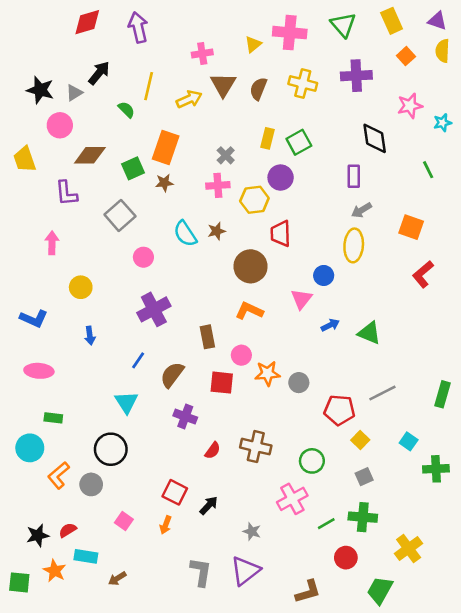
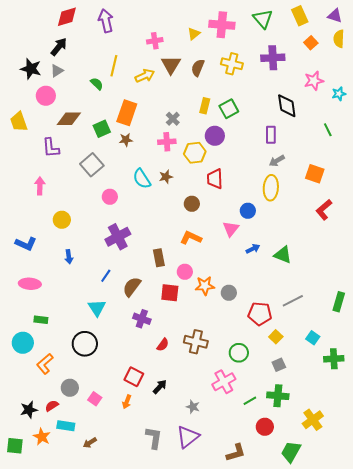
black arrow: (99, 73) -> (59, 47), moved
brown circle: (251, 266) -> (192, 204), size x0.6
gray circle: (91, 484) -> (70, 388), moved

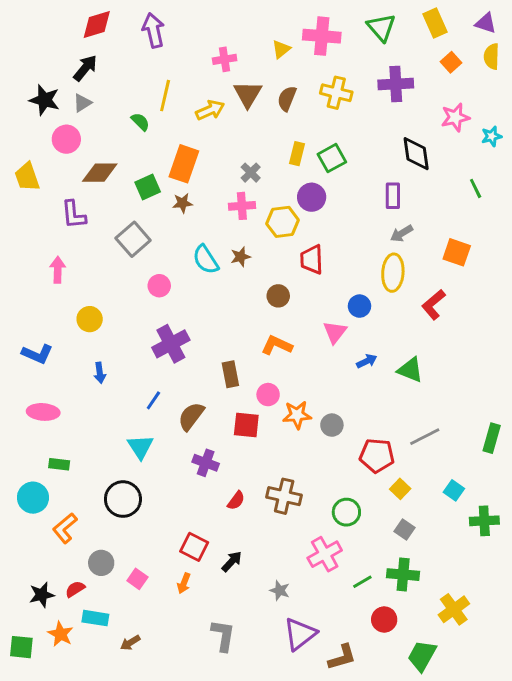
red L-shape: (324, 210) -> (434, 305), moved
gray square: (279, 365) -> (404, 530), turned -32
purple triangle: (188, 437) -> (300, 634), moved

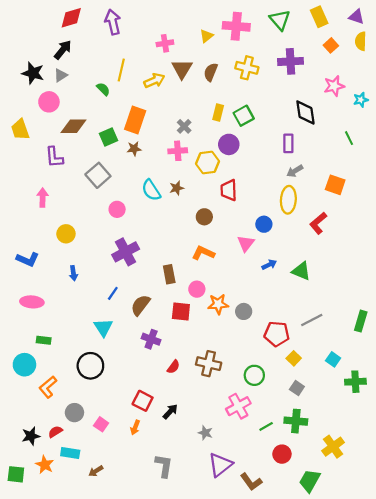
brown L-shape: (342, 657) -> (251, 482), turned 70

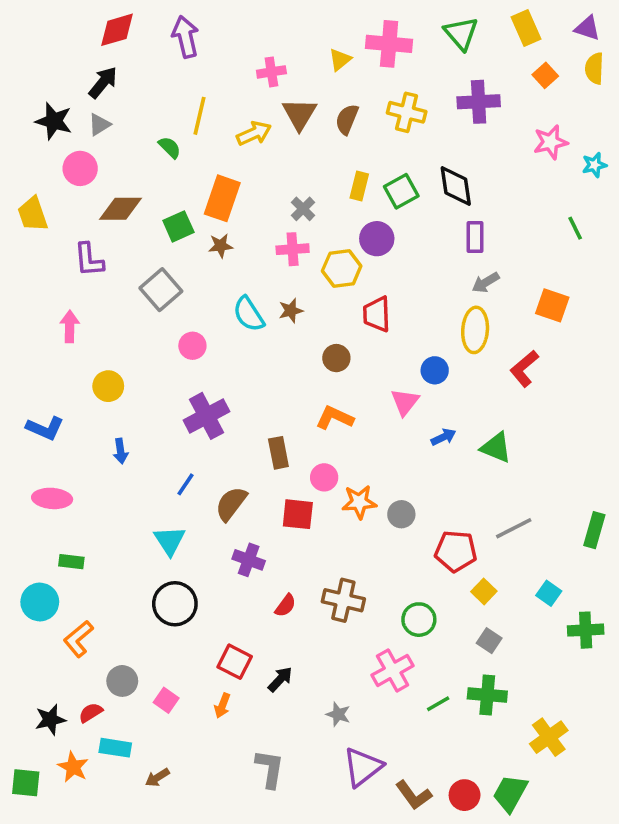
black diamond: (305, 112) -> (456, 186), moved
black circle: (90, 366) -> (175, 604), moved
red circle: (282, 454) -> (465, 795), moved

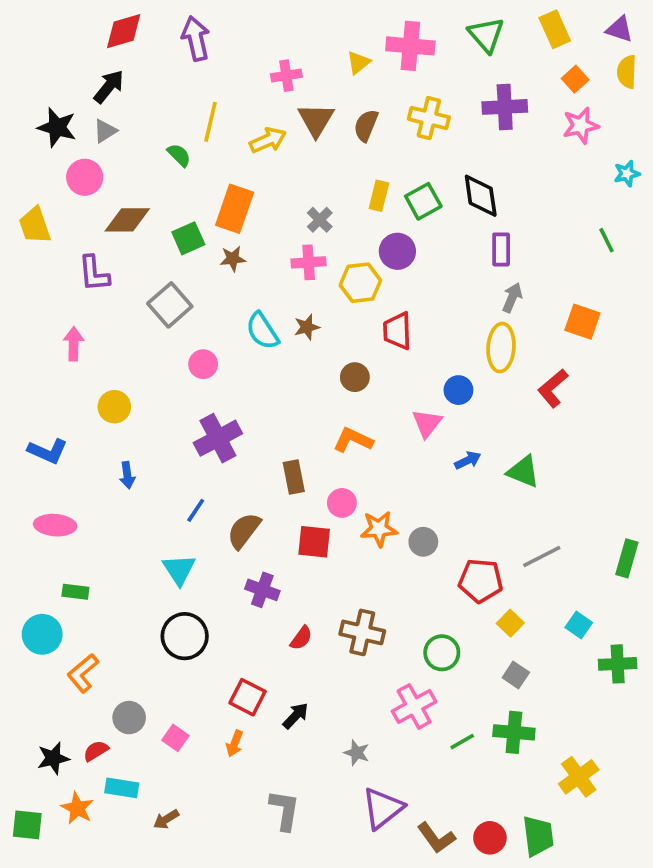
pink star: (551, 142) -> (581, 125), moved
gray arrow: (486, 283) -> (512, 298), turned 144
green trapezoid: (510, 793) -> (538, 836), turned 144

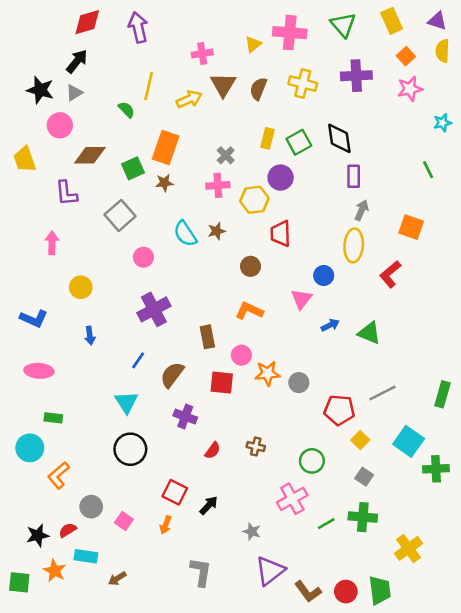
cyan square: (579, 625) -> (409, 441), size x1.6
brown cross: (362, 632) -> (256, 447), size x0.6

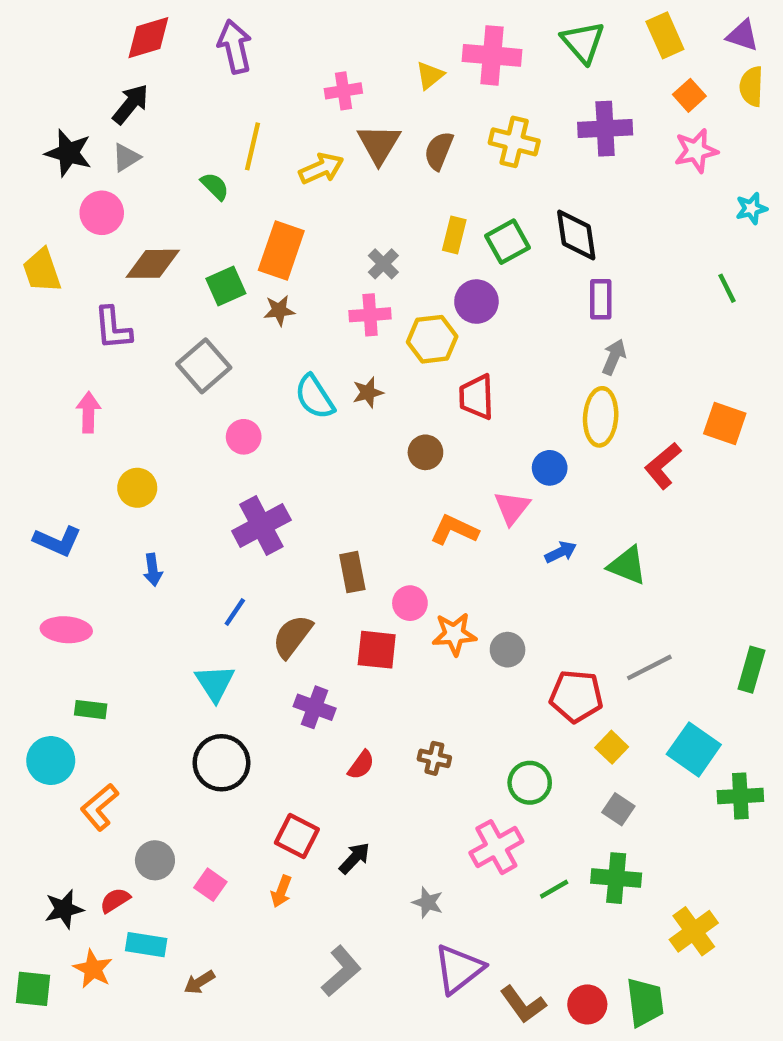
orange square: (411, 227) -> (725, 423), moved
orange L-shape: (249, 311) -> (454, 530), moved
gray L-shape: (201, 572) -> (341, 971), turned 40

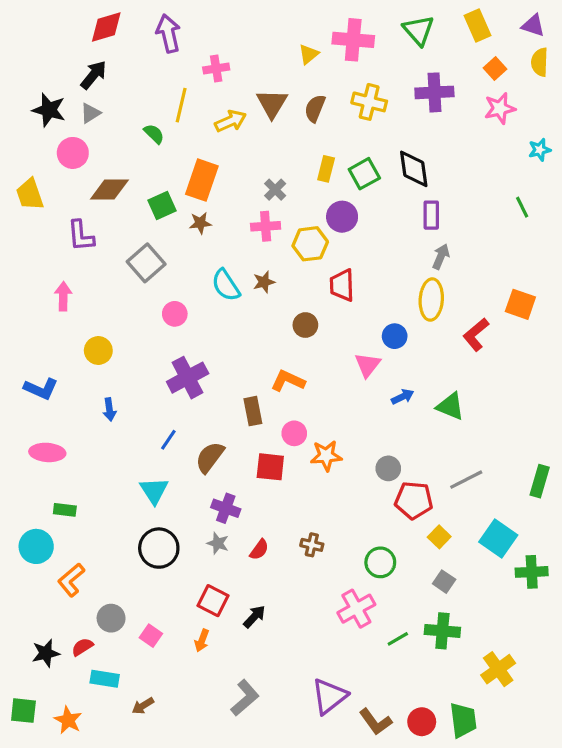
pink cross: (343, 91) -> (216, 69), moved
orange L-shape: (454, 530) -> (288, 381), moved
gray circle: (508, 650) -> (388, 468), moved
gray star: (428, 902) -> (218, 543), moved
orange star: (93, 969) -> (68, 720), moved

